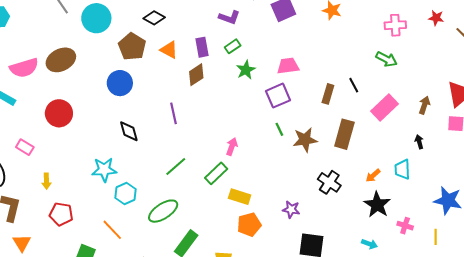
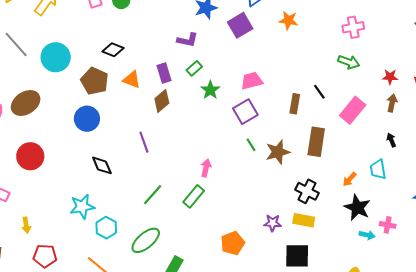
red star: (436, 18) -> (390, 77), moved
yellow rectangle: (240, 197) -> (304, 220), moved
cyan arrow: (370, 244) -> (367, 235), moved

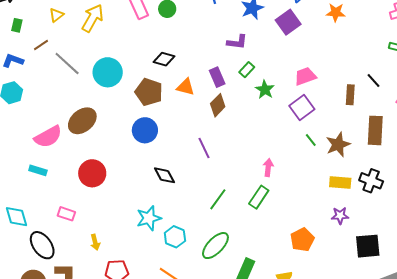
yellow rectangle: (304, 220) -> (340, 182), moved

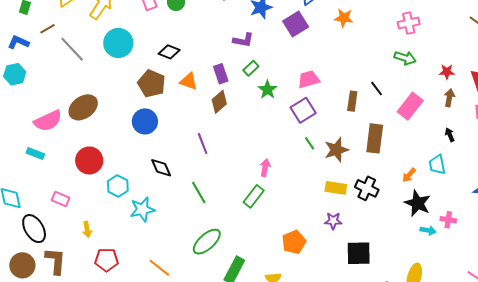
cyan circle: (108, 72) -> (118, 43), moved
green line: (218, 199) -> (199, 192), moved, turned -70
cyan hexagon: (175, 237) -> (118, 186), moved

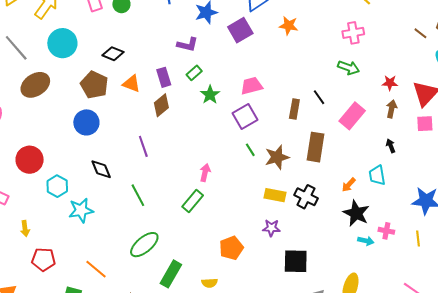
brown ellipse: (83, 107) -> (35, 85), moved

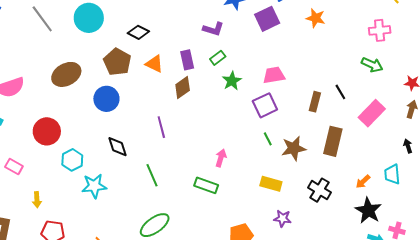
brown ellipse: (35, 85) -> (66, 74), moved
yellow rectangle: (275, 195) -> (271, 184), moved
green rectangle: (193, 201) -> (206, 185), turned 65

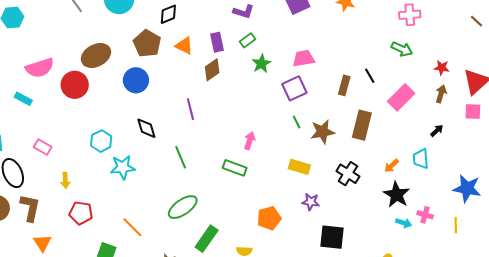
black diamond: (138, 32) -> (168, 14), turned -50
red circle: (47, 131) -> (75, 85), moved
black arrow: (408, 146) -> (437, 131), turned 64

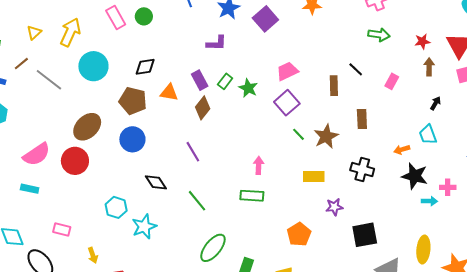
black diamond: (168, 14) -> (145, 67), turned 30
green rectangle: (248, 40) -> (225, 81), moved
pink rectangle: (401, 97) -> (392, 81), size x0.6
brown rectangle: (362, 125) -> (362, 119), size x0.7
orange arrow: (392, 166) -> (402, 150), turned 42

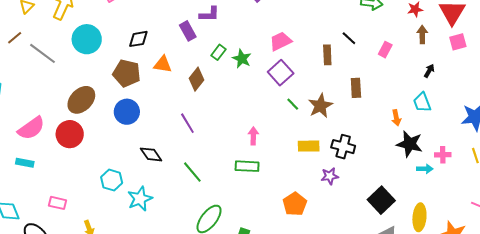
purple rectangle: (200, 80) -> (188, 31), moved
orange arrow: (402, 150) -> (396, 118), turned -84
black cross: (362, 169) -> (343, 147), moved
black square: (365, 235) -> (381, 200), moved, turned -32

